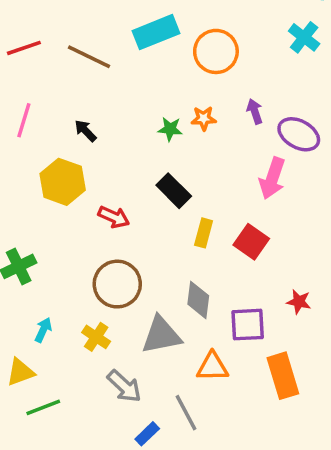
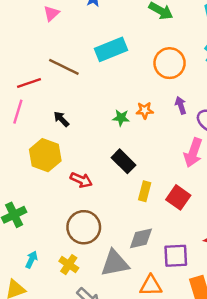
red line: (24, 48) -> (29, 83), moved
orange circle: (216, 51) -> (170, 63), moved
gray diamond: (198, 300) -> (141, 238), turned 70

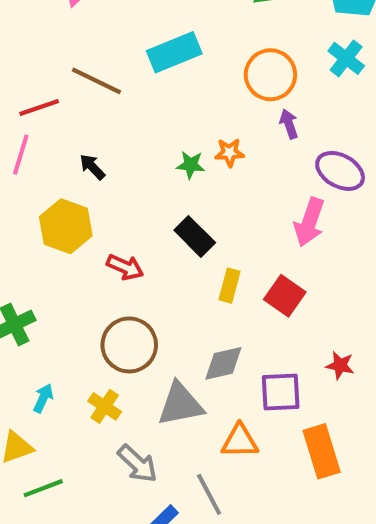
purple arrow: (181, 105) -> (289, 124), moved

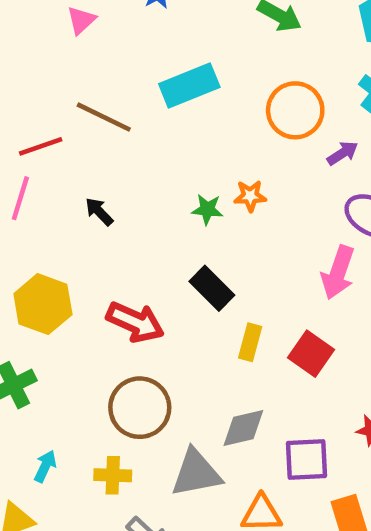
purple arrow: (289, 124) -> (343, 153), moved, turned 76
yellow hexagon: (66, 226) -> (43, 304), moved
red arrow: (125, 267) -> (135, 322), size x1.4
yellow cross: (105, 406) -> (113, 475), turned -32

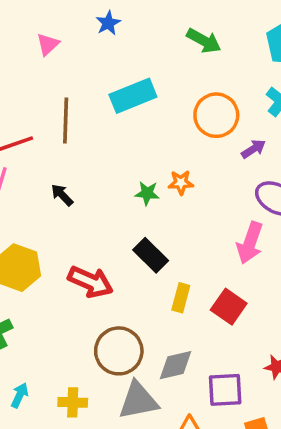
brown line: (104, 117) -> (66, 121), turned 66
brown circle: (140, 408) -> (119, 351), moved

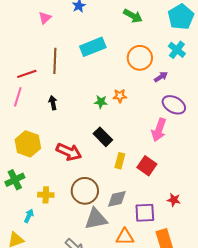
black arrow: (62, 195) -> (53, 103), turned 32
yellow cross: (73, 402) -> (46, 195), moved

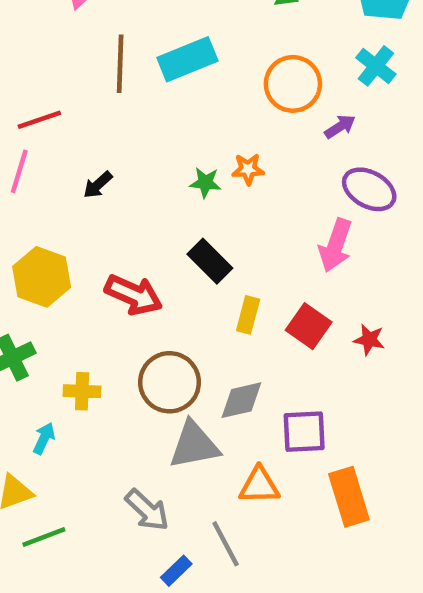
brown line: (55, 61) -> (120, 64), moved
black arrow: (53, 103) -> (98, 185), turned -120
red star: (174, 200) -> (369, 340), moved

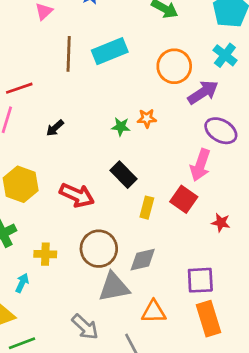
purple arrow: (340, 127) -> (203, 92), size x1.6
red square: (309, 326) -> (184, 199), moved
purple square: (304, 432) -> (200, 280), moved

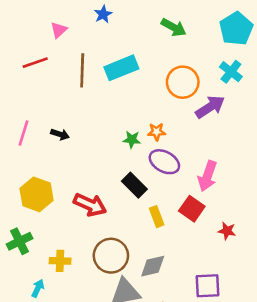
red line: (19, 88) -> (35, 63), moved
black arrow: (55, 128) -> (60, 134), moved, turned -120
purple ellipse: (221, 131) -> (164, 162), moved
yellow rectangle: (147, 208) -> (157, 217), turned -36

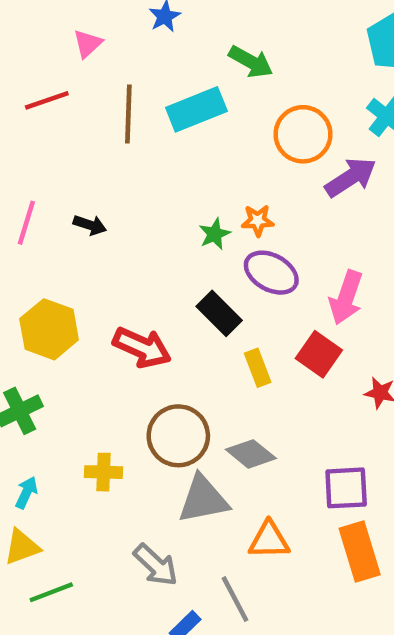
green arrow: (174, 27) -> (251, 62), moved
green star: (132, 140) -> (215, 234), turned -30
yellow cross: (60, 261) -> (103, 472), moved
gray diamond: (153, 266) -> (251, 454), turned 52
cyan arrow: (38, 288) -> (26, 492), moved

